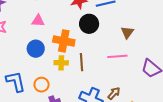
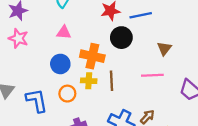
orange circle: (42, 85) -> (67, 94), moved

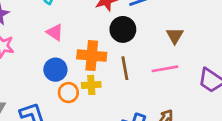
pink triangle: (64, 32) -> (55, 32), turned 35
brown line: (112, 81) -> (125, 68), moved
orange circle: (67, 94) -> (68, 93), moved

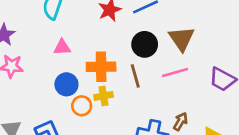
black circle: (123, 29) -> (145, 44), moved
pink triangle: (55, 32) -> (62, 47), turned -30
brown triangle: (175, 36) -> (182, 39), size x1.5

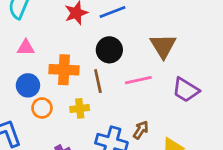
brown triangle: (182, 39) -> (163, 46), moved
yellow cross: (104, 96) -> (80, 108), moved

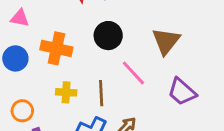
pink line: (138, 80) -> (133, 73), turned 50
brown line: (98, 81) -> (101, 93), moved
orange circle: (42, 108) -> (22, 111), moved

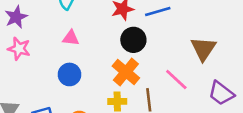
black circle: (108, 36) -> (133, 40), moved
orange cross: (56, 48) -> (126, 72), moved, turned 32

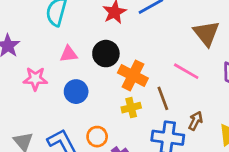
black circle: (133, 40) -> (106, 54), moved
pink star: (19, 49) -> (35, 79), moved

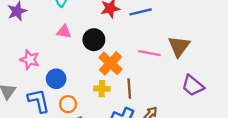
pink line: (186, 71) -> (150, 53), moved, turned -35
pink star: (35, 79) -> (30, 60), moved
blue circle: (76, 92) -> (56, 79), moved

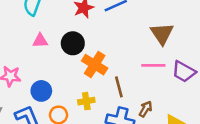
pink line: (150, 53) -> (153, 65), moved
yellow cross: (102, 89) -> (86, 101), moved

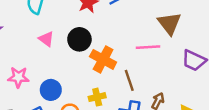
pink triangle: (40, 41) -> (46, 39), turned 42
pink line: (153, 65) -> (148, 47), moved

